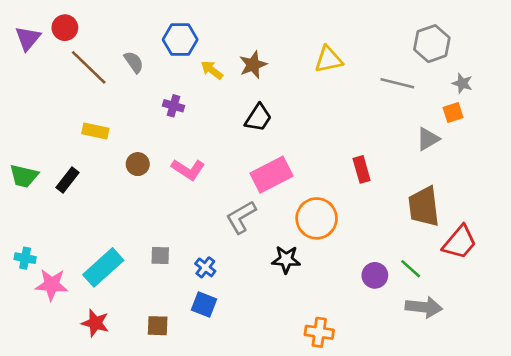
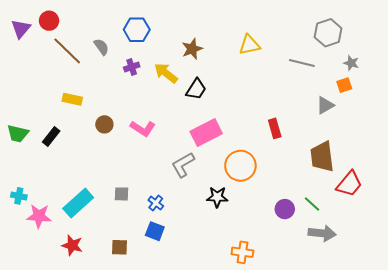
yellow arrow: (212, 70) -> (166, 73), moved, size x1.4
purple cross: (173, 106) -> (132, 67), moved, turned -35

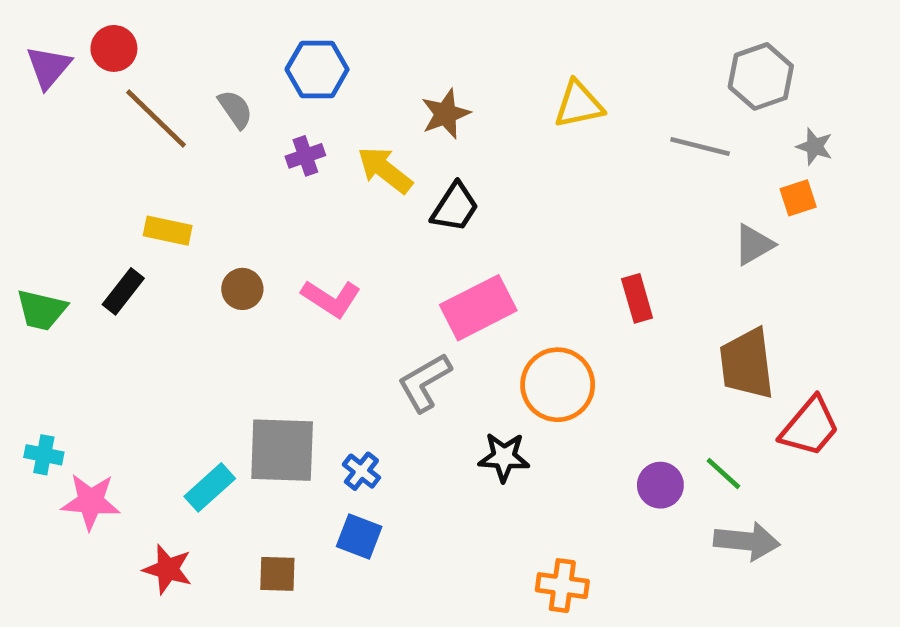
black rectangle: (51, 137) -> (123, 291), moved
gray square: (122, 194) -> (282, 450), size x2.0
cyan rectangle: (78, 203) -> (210, 487), moved, size x0.7

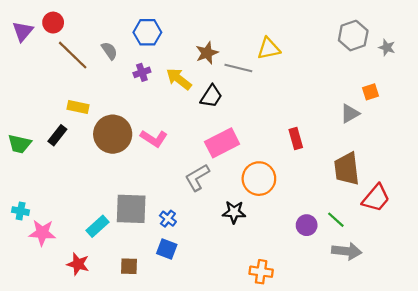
gray line: (700, 147) -> (238, 68), moved
gray star: (815, 147) -> (387, 47), moved
brown circle: (242, 289) -> (113, 134), size x2.0

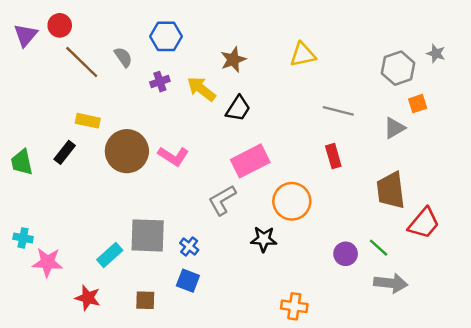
gray hexagon: (353, 36) -> (398, 68), moved
gray line: (238, 68) -> (338, 111), moved
green trapezoid: (20, 144) -> (22, 162), turned 65

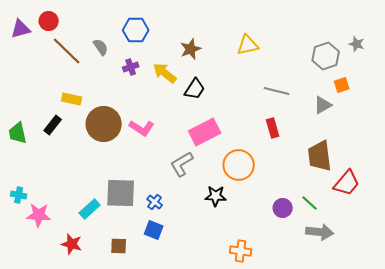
purple triangle: (26, 35) -> (21, 29), turned 35

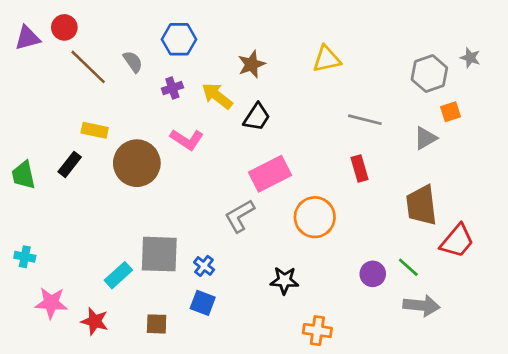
pink L-shape: (142, 128) -> (187, 139), moved
black star: (216, 196) -> (284, 280), moved
pink star: (39, 215) -> (51, 303), moved

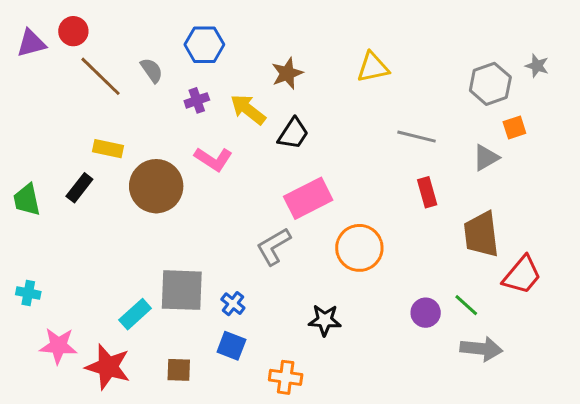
red rectangle: (360, 168) -> (427, 192), moved
red star: (95, 321) -> (108, 367), size x1.4
orange cross: (317, 331) -> (286, 377), moved

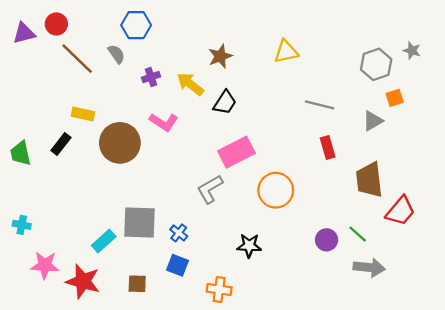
blue hexagon: (204, 45) -> (136, 25), moved

